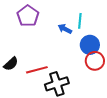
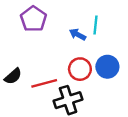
blue circle: (90, 45) -> (107, 67), moved
red circle: (95, 61) -> (80, 69), moved

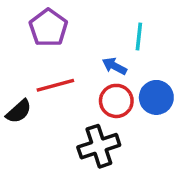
blue arrow: (78, 34) -> (115, 66), moved
red line: (44, 83) -> (55, 85), moved

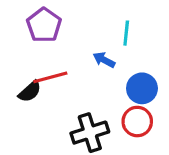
red circle: (116, 101) -> (137, 122), moved
black semicircle: (19, 111) -> (30, 92), moved

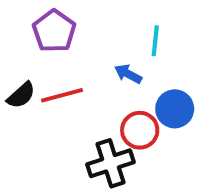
black semicircle: (30, 92) -> (21, 95), moved
red circle: (137, 122) -> (140, 130), moved

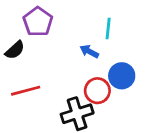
black semicircle: (21, 95) -> (15, 50), moved
red line: (62, 95) -> (26, 91), moved

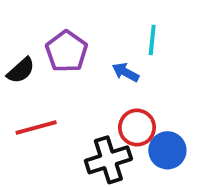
purple pentagon: (38, 22) -> (67, 51), moved
blue circle: (122, 76) -> (167, 150), moved

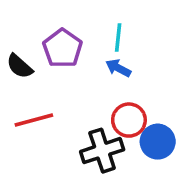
cyan line: (152, 40) -> (118, 38), moved
black semicircle: (21, 70) -> (20, 66), turned 84

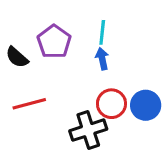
blue arrow: (118, 68) -> (102, 59), turned 50
blue circle: (158, 142) -> (146, 105), moved

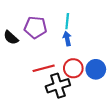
purple pentagon: (54, 42) -> (35, 27), turned -30
red line: (29, 104) -> (44, 68), moved

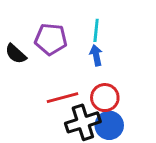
blue circle: (96, 69) -> (109, 125), moved

